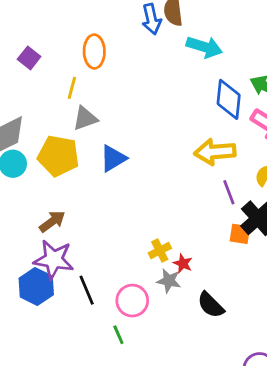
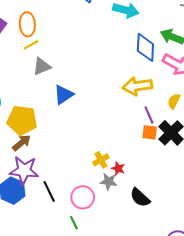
orange ellipse: (94, 52) -> (27, 24), moved
yellow line: (72, 88) -> (31, 45), turned 49
yellow pentagon: (58, 156) -> (22, 120), moved
orange square: (240, 234) -> (150, 132), moved

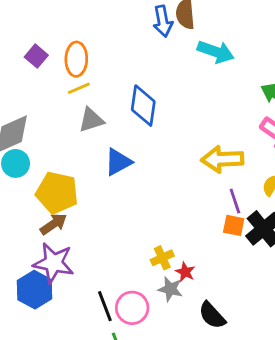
blue diamond: (145, 47) -> (143, 106), moved
black line: (49, 191) -> (105, 306), moved

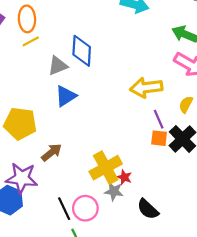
gray triangle: (91, 120) -> (58, 66), moved
brown arrow: (54, 224) -> (52, 152), moved
yellow cross: (162, 258) -> (106, 168), size x1.8

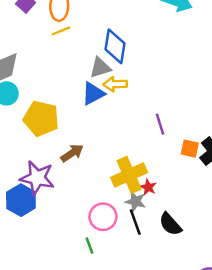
gray triangle: (58, 66) -> (100, 68), moved
yellow arrow: (146, 88) -> (115, 84), moved, size x0.7
purple line: (159, 119) -> (160, 124), moved
black line: (64, 209) -> (135, 222), moved

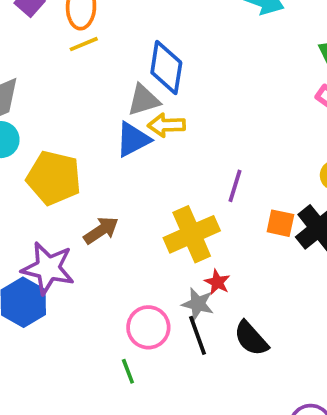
purple line: (160, 124) -> (235, 186), turned 35
yellow cross: (129, 175) -> (192, 234), moved

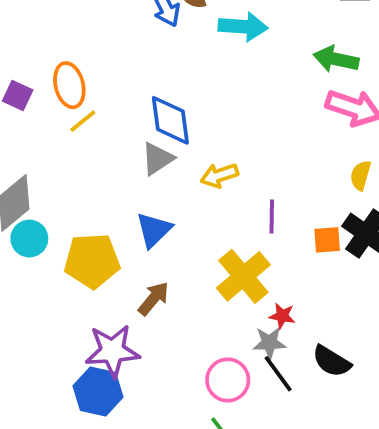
yellow arrow: (166, 125) -> (219, 175), moved
blue triangle: (133, 140) -> (154, 230), moved

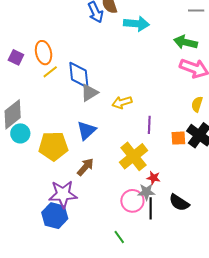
blue diamond: (170, 120) -> (79, 75), moved
black line: (278, 374) -> (151, 208), turned 35
pink circle: (228, 380) -> (132, 201), moved

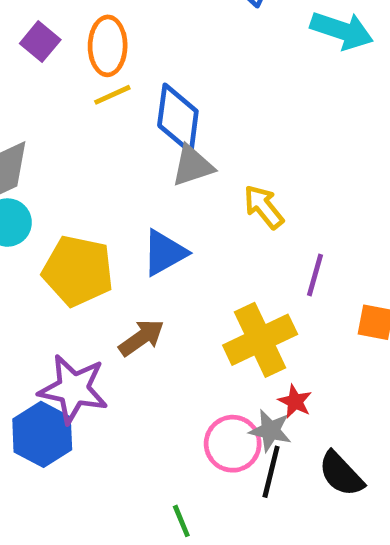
yellow arrow: (122, 102) -> (264, 207), turned 54

